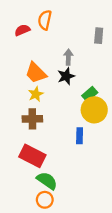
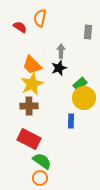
red semicircle: (22, 30) -> (20, 27), turned 56
yellow star: (36, 94) -> (32, 84), size x1.6

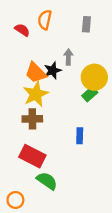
gray rectangle: (88, 32) -> (86, 24), moved
black star: (59, 68) -> (53, 70), moved
yellow circle: (84, 98) -> (94, 77), moved
orange circle: (40, 178) -> (15, 200), moved

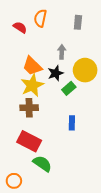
black star: (53, 70) -> (56, 73), moved
green rectangle: (90, 94) -> (69, 88), moved

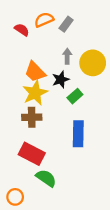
orange semicircle: (40, 18) -> (44, 20), turned 54
gray rectangle: (78, 22) -> (66, 24), moved, turned 32
yellow circle: (85, 70) -> (93, 63), moved
blue rectangle: (72, 123) -> (78, 134), size x1.6

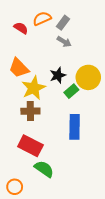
gray arrow: (67, 56) -> (64, 42), moved, turned 120
yellow circle: (93, 63) -> (88, 77), moved
orange trapezoid: (35, 72) -> (19, 68), moved

